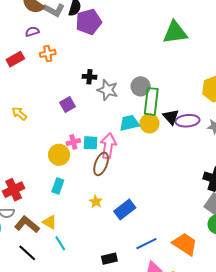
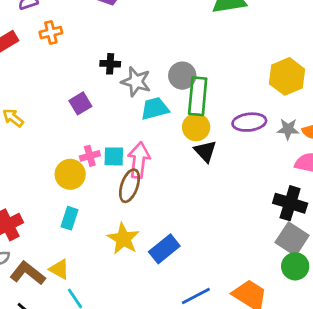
black triangle: (171, 117) -> (205, 151), moved
cyan trapezoid: (129, 123) -> (155, 108), moved
yellow star: (96, 202) -> (123, 239), size x1.6

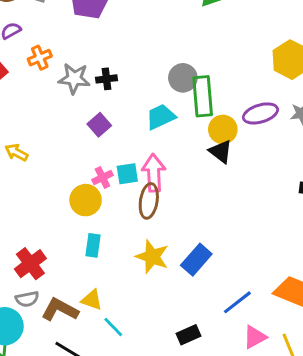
gray star: (136, 82) -> (74, 79), moved
purple square: (80, 103) -> (99, 125), moved
yellow circle: (196, 127) -> (223, 129), moved

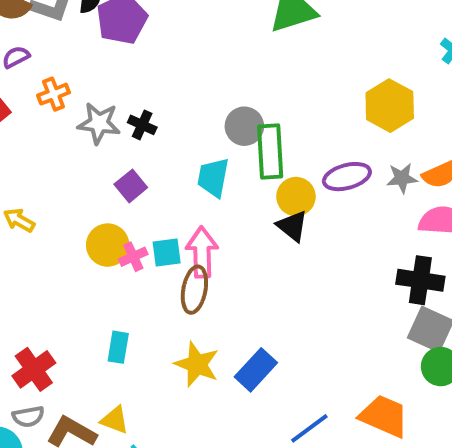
black cross: (107, 79) -> (142, 125), turned 30
cyan trapezoid: (161, 117) -> (213, 177), turned -56
yellow circle: (86, 200) -> (108, 245), moved

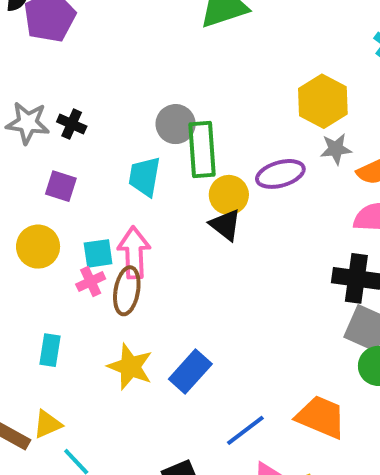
gray star: (402, 178) -> (336, 149), moved
purple square: (131, 186) -> (61, 186), turned -32
pink cross: (133, 257) -> (91, 282), moved
yellow triangle: (115, 420) -> (47, 424), turned -44

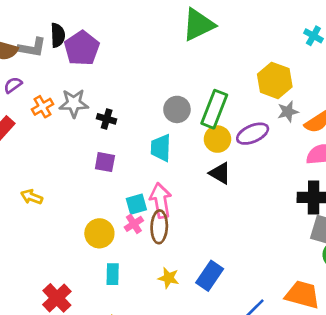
gray star: (28, 123) -> (74, 103), moved
green rectangle: (202, 150) -> (214, 109), moved, turned 33
yellow circle: (229, 195) -> (217, 139), moved
yellow circle: (38, 247) -> (99, 233), moved
yellow star: (130, 367) -> (169, 278), size x0.7

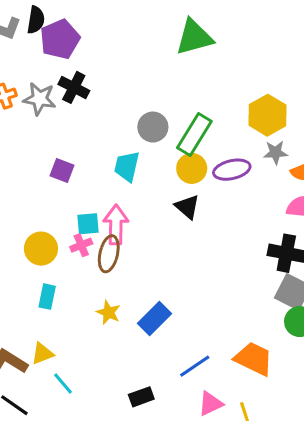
black cross: (107, 119) -> (74, 87), moved, size x1.4

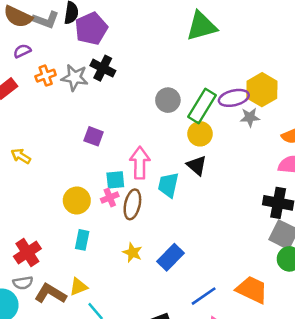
gray star: (276, 152) -> (250, 117), moved
cyan trapezoid: (127, 166) -> (168, 185), moved
purple ellipse: (232, 170) -> (234, 98), moved
pink arrow: (116, 225) -> (140, 163), moved

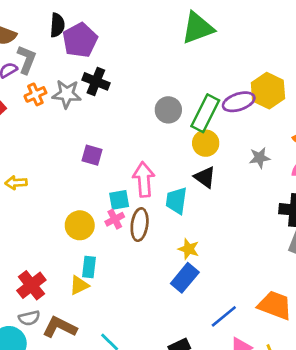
gray L-shape: (46, 20) -> (27, 60), moved, turned -84
gray star: (250, 117) -> (260, 158), moved
yellow arrow: (21, 156) -> (16, 183), turned -30
yellow star: (133, 253) -> (189, 249), moved
yellow triangle: (78, 287) -> (79, 285), moved

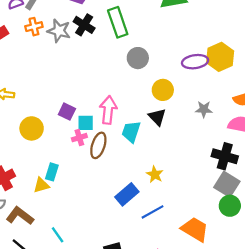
green rectangle: (205, 113) -> (118, 22), moved, turned -56
purple square: (92, 155) -> (67, 112), moved
yellow circle: (80, 225) -> (32, 128), moved
yellow star: (189, 249) -> (155, 174), moved
blue line: (224, 316) -> (152, 212), moved

